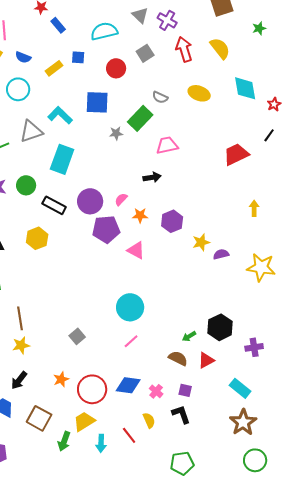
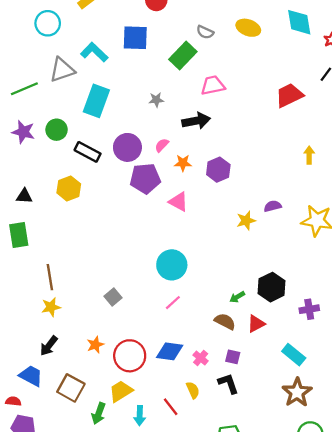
gray star: (116, 133) -> (156, 100), moved
black arrow: (152, 177) -> (196, 121), size x1.4
yellow star: (201, 242) -> (246, 221), moved

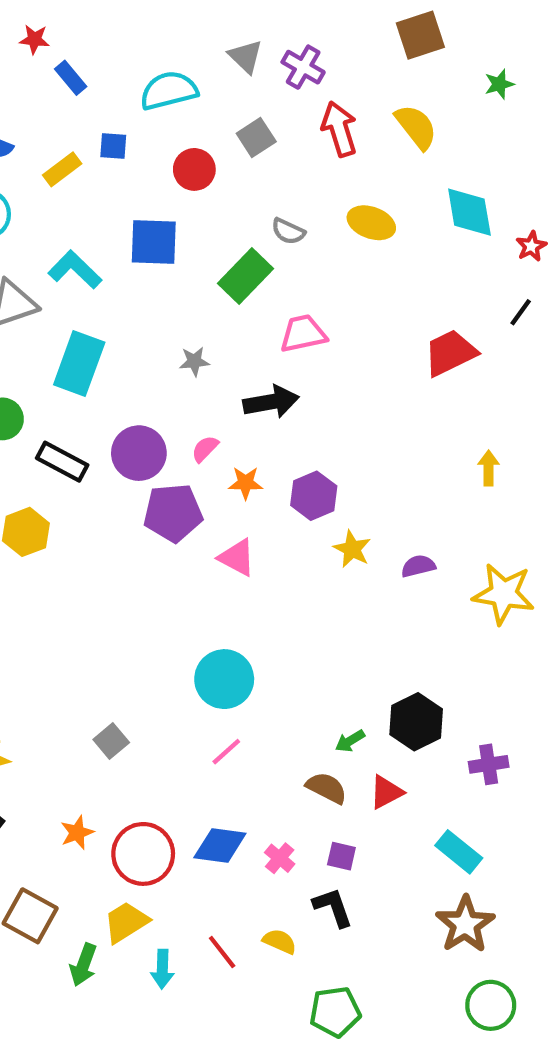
yellow star: (246, 221) -> (352, 549), moved, turned -30
yellow semicircle: (193, 390) -> (280, 941), moved, turned -42

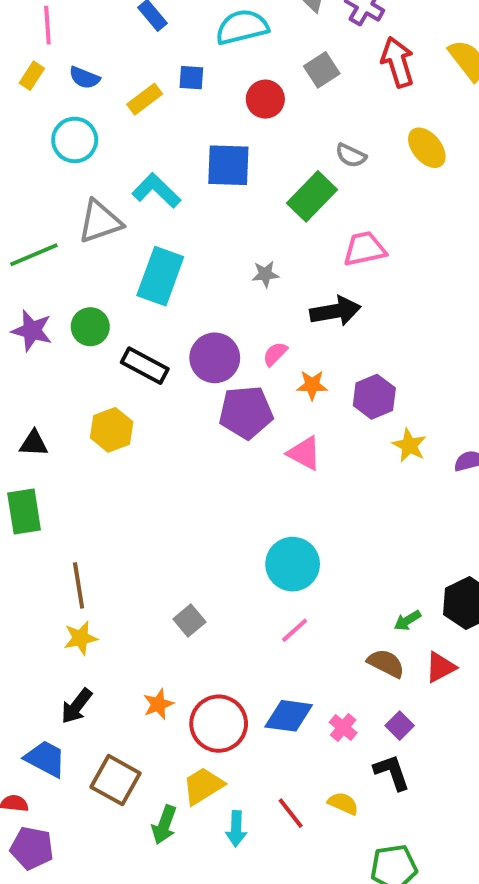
yellow ellipse: (371, 223) -> (427, 148), turned 30
purple square: (341, 856) -> (400, 726), turned 32

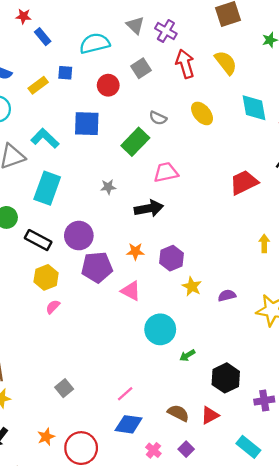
pink semicircle: (275, 354) -> (53, 307), moved
yellow hexagon: (112, 430) -> (46, 277), moved
cyan circle: (293, 564) -> (160, 329), moved
green arrow: (407, 621) -> (187, 355), moved
blue diamond: (289, 716) -> (129, 424), moved

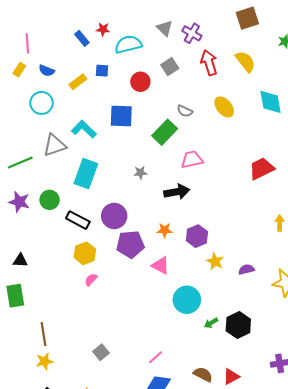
red star: (23, 16) -> (103, 29), moved
black hexagon: (226, 378) -> (238, 325), moved

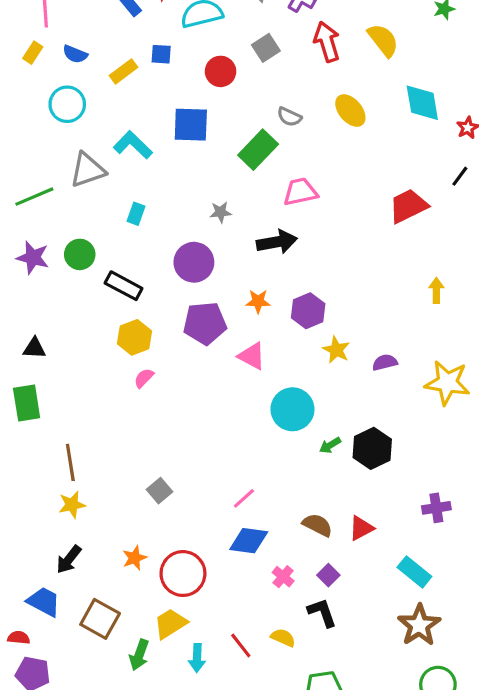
cyan rectangle: (86, 174) -> (136, 214), size x0.5
purple circle: (114, 216) -> (194, 262), moved

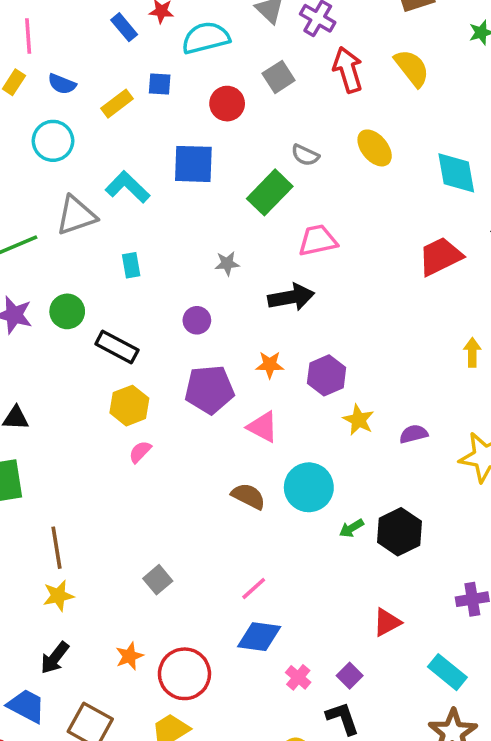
cyan diamond: (422, 103) -> (456, 173), moved
cyan rectangle: (136, 214) -> (131, 265), turned -30
purple circle: (194, 262) -> (197, 320), size x0.6
brown semicircle: (317, 525) -> (248, 496), moved

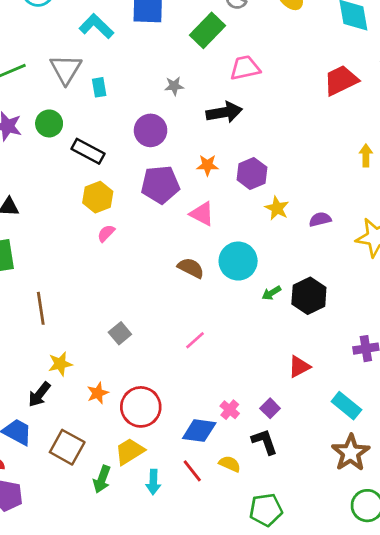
gray triangle: (76, 215) -> (66, 69), moved, turned -40
purple circle: (197, 320) -> (151, 130), size x1.5
yellow star: (58, 596) -> (60, 364), moved
blue diamond: (259, 637) -> (199, 431), moved

